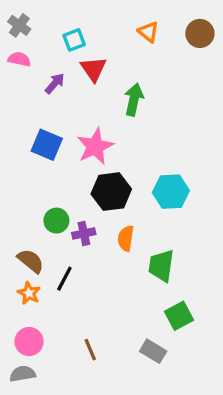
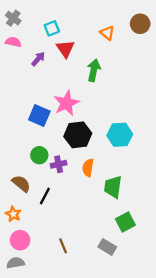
orange triangle: (148, 32) -> (107, 33), moved
blue square: (47, 145) -> (39, 116), moved
orange star: (29, 293) -> (13, 214), moved

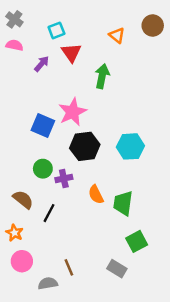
orange semicircle: (88, 168) -> (96, 195), moved, turned -36
gray semicircle: (16, 263) -> (48, 283), moved

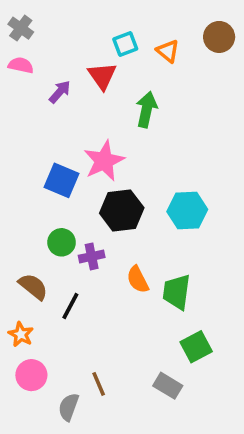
cyan square: (56, 30) -> (125, 44), moved
gray semicircle: (48, 283) -> (69, 407), turned -60

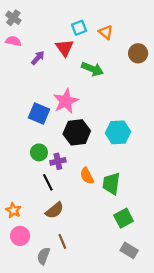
brown circle: (219, 37) -> (138, 53), moved
green arrow: (147, 110) -> (92, 69), turned 100
brown semicircle: (33, 287) -> (55, 210), moved, turned 102
black line: (70, 306) -> (48, 182), moved, turned -54
gray rectangle: (168, 386) -> (129, 250), moved

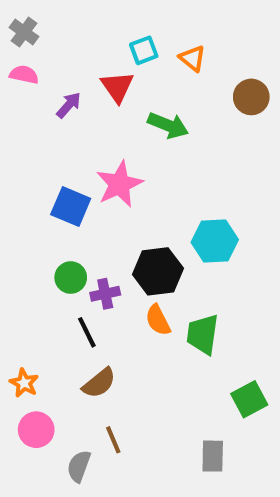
black hexagon: (77, 132) -> (158, 271), moved
green square: (124, 218) -> (249, 399), moved
gray rectangle: (129, 250) -> (213, 456), moved, turned 60

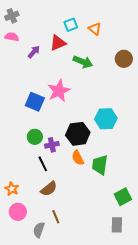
gray cross: (24, 32) -> (12, 16), turned 32
red triangle: (117, 87) -> (58, 43), turned 42
brown circle: (251, 97) -> (124, 59), moved
gray rectangle: (213, 456) -> (117, 225), moved

